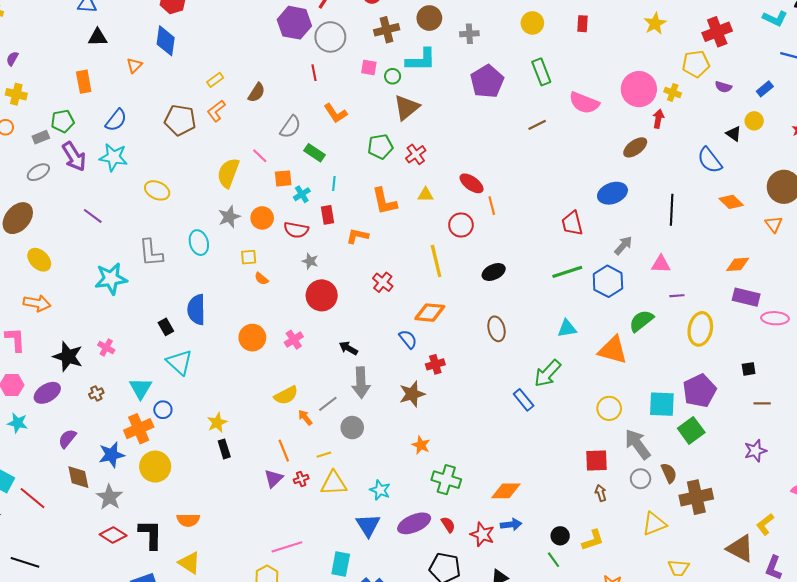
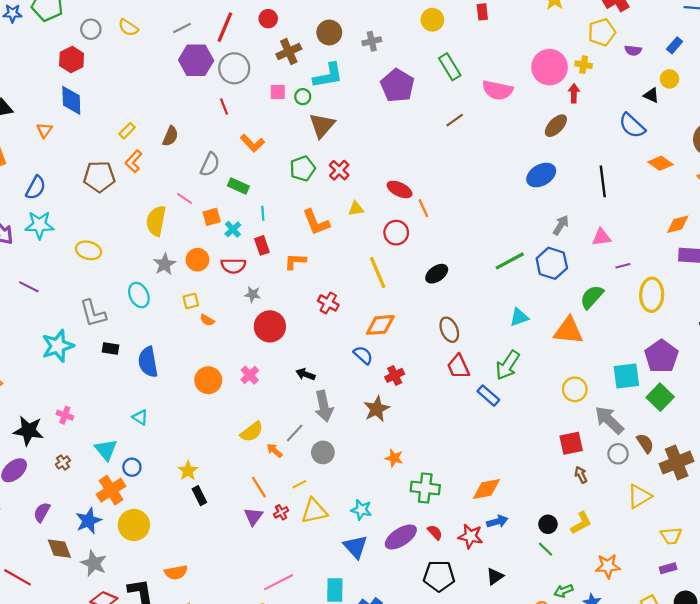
red trapezoid: (572, 223) -> (458, 367), moved
black rectangle: (166, 327) -> (111, 349), moved, turned -42
cyan triangle: (179, 362) -> (140, 417), size x0.6

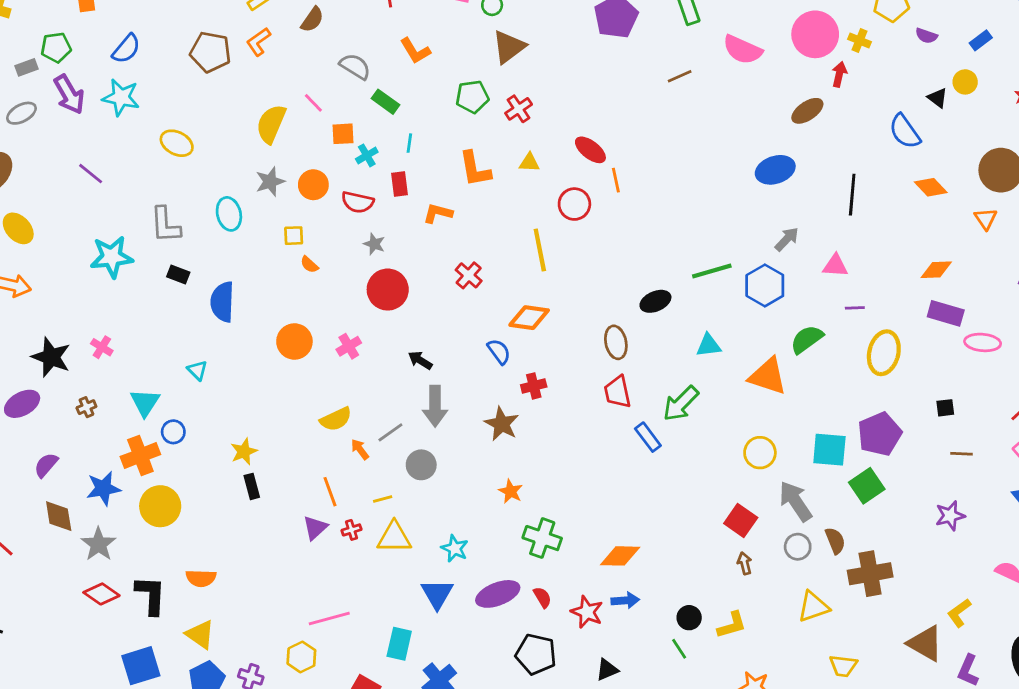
gray semicircle: (210, 164) -> (355, 66), turned -95
black ellipse: (437, 274) -> (655, 301), moved
brown star: (377, 409) -> (502, 424), turned -30
red square: (571, 443) -> (741, 520), turned 35

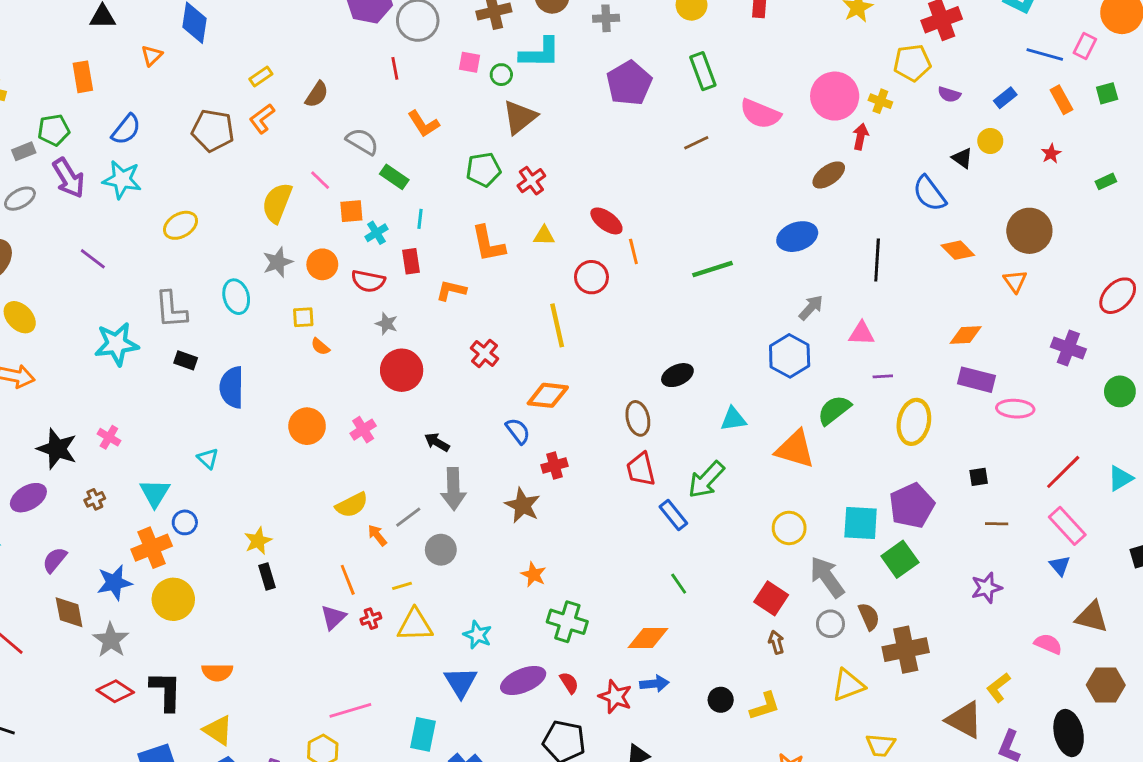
yellow ellipse: (177, 143) -> (181, 225), turned -56
green line: (712, 271) -> (713, 269), moved
green line: (679, 649) -> (679, 584), moved

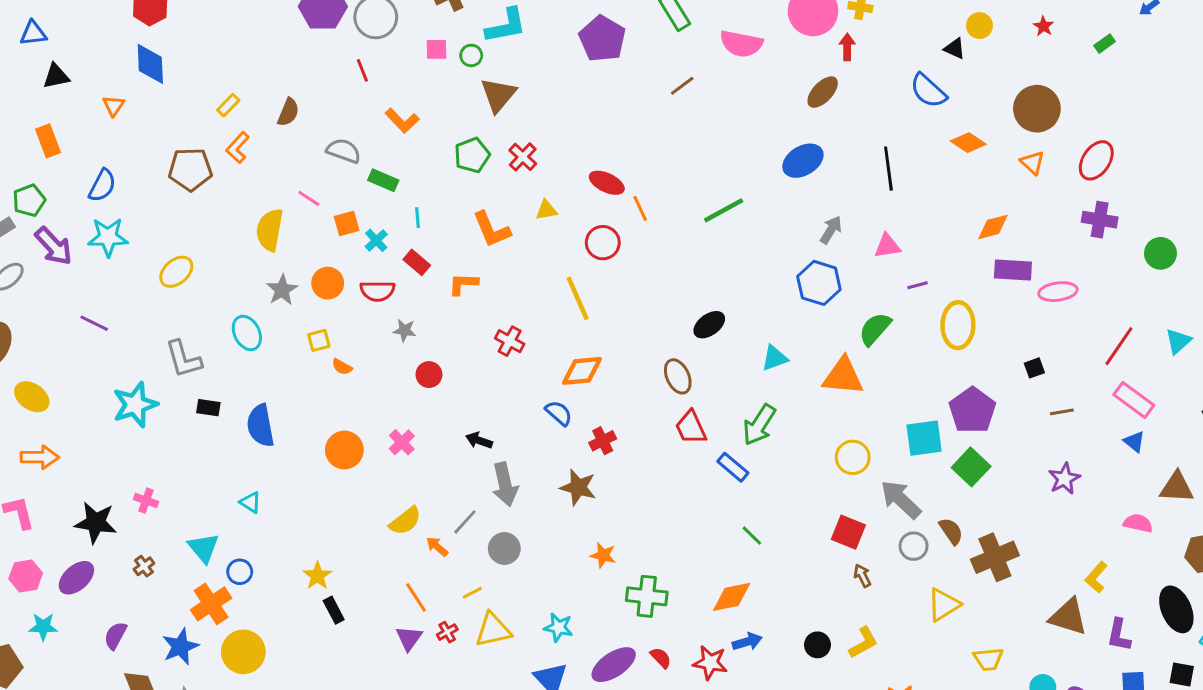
red rectangle: (411, 261) -> (417, 262), turned -30
red ellipse: (1118, 296) -> (1096, 160), moved
red circle: (402, 370) -> (429, 375), size x0.6

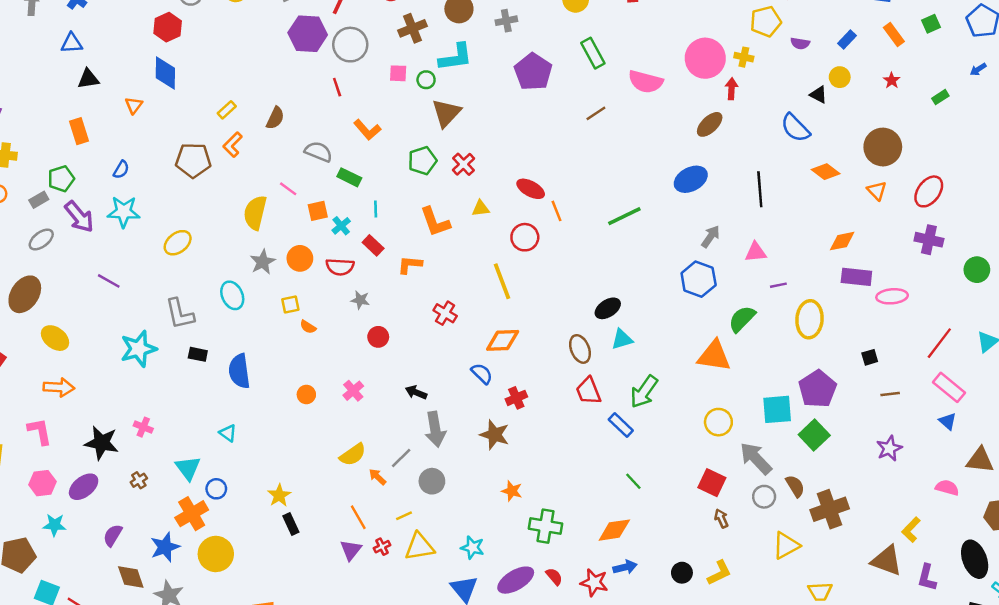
blue semicircle: (102, 186) -> (121, 170), size x0.7
cyan triangle: (775, 358) -> (622, 339), moved
orange circle: (344, 450) -> (306, 394), size x0.6

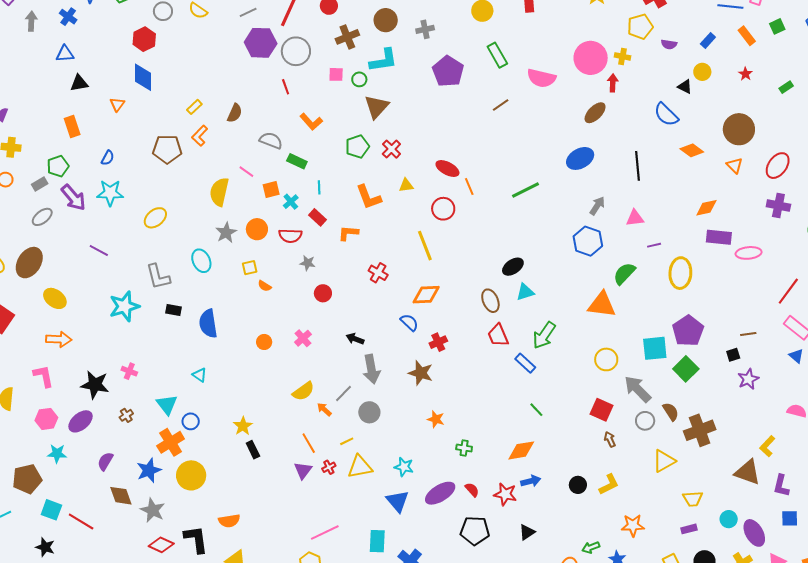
black square: (870, 357) -> (733, 355), moved
green cross: (545, 526) -> (464, 448), size x0.6

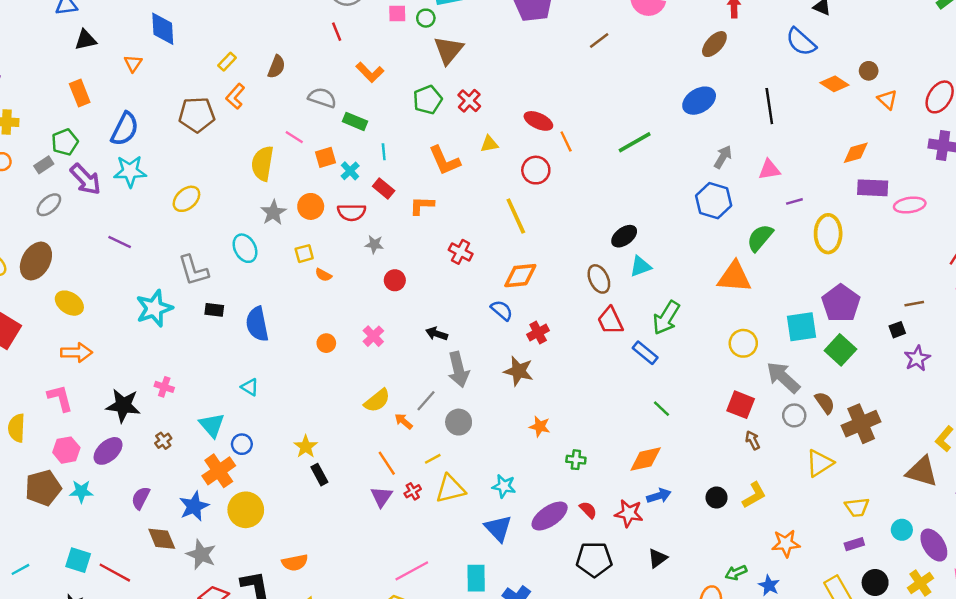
brown circle: (739, 129) -> (869, 71), moved, size x0.5
blue semicircle: (108, 158) -> (125, 129), size x1.8
brown pentagon: (27, 479) -> (43, 488), moved

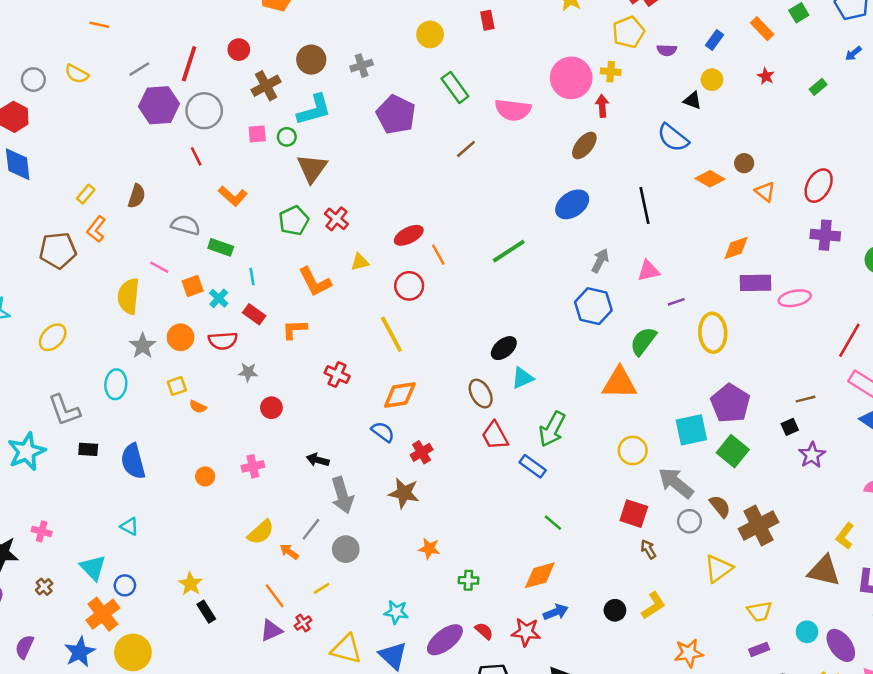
red ellipse: (538, 121) -> (409, 235), turned -48
cyan ellipse: (245, 248) -> (116, 384), turned 36
pink cross: (373, 336) -> (253, 466), turned 35
yellow triangle: (450, 489) -> (346, 649), moved, turned 32
purple triangle: (381, 497) -> (271, 631), turned 35

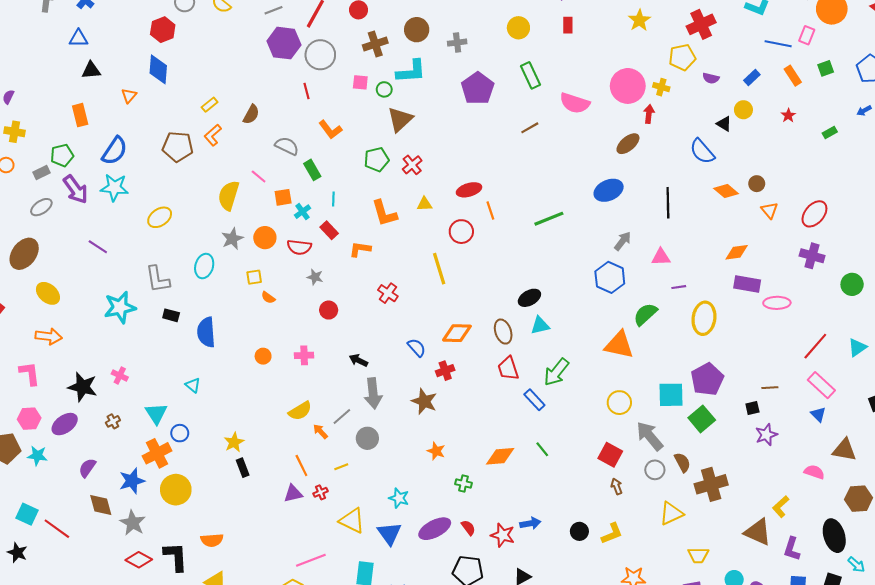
green rectangle: (221, 247) -> (312, 170), turned 30
orange diamond: (400, 395) -> (457, 333), moved
orange diamond: (540, 575) -> (500, 456), moved

